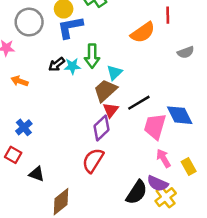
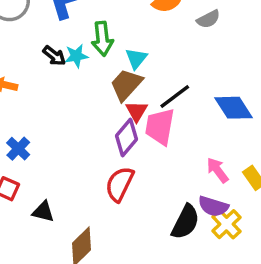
gray semicircle: (186, 52) -> (208, 19), moved
black arrow: (57, 64) -> (54, 56), turned -98
pink trapezoid: (155, 126) -> (160, 127), moved

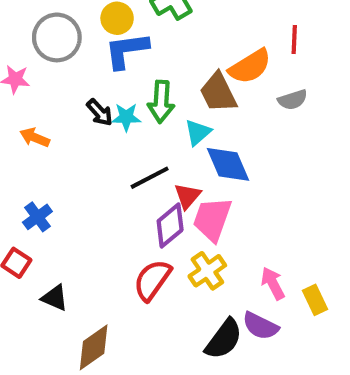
brown trapezoid: (126, 85) -> (218, 93), moved, turned -78
black line: (175, 97) -> (150, 178), moved
blue diamond: (233, 108) -> (228, 164), moved
yellow cross: (227, 224) -> (207, 271), moved

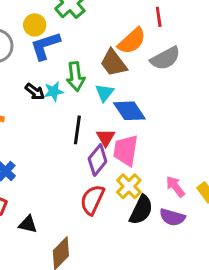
gray semicircle: (293, 100) -> (165, 58), size x1.5
black line: (150, 178) -> (77, 130), turned -44
black semicircle: (224, 339) -> (141, 210), moved

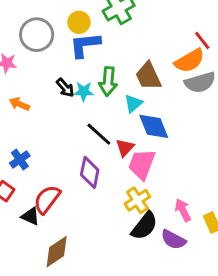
red line: (159, 17) -> (202, 40), turned -42
orange semicircle: (132, 41) -> (190, 61), moved
black line: (77, 130) -> (99, 134), turned -68
purple diamond: (98, 160) -> (90, 172), moved, turned -40
red semicircle: (92, 200) -> (47, 199), moved

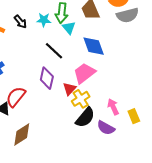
black arrow: (65, 88) -> (20, 22), moved
cyan triangle: (133, 103) -> (69, 28), moved, turned -32
red triangle: (125, 148) -> (69, 89), moved
pink trapezoid: (142, 164) -> (84, 73), turned 30

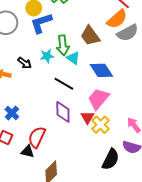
black semicircle: (85, 117) -> (111, 159), moved

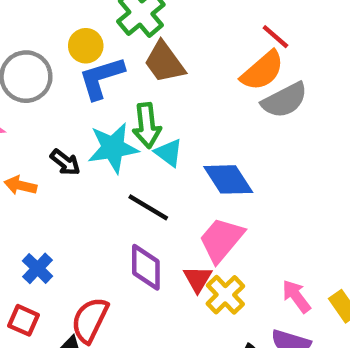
brown trapezoid: (90, 36) -> (164, 62), moved
cyan star: (47, 56) -> (113, 148), size x1.6

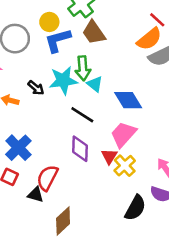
blue cross: (37, 268) -> (18, 148), size x1.5

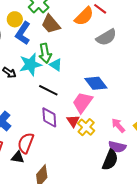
orange semicircle: (149, 39) -> (84, 16), moved
blue L-shape: (58, 40) -> (23, 33), turned -35
blue diamond: (128, 100) -> (96, 83), moved
black semicircle: (135, 208) -> (110, 160), moved

